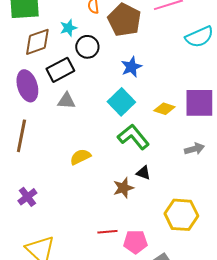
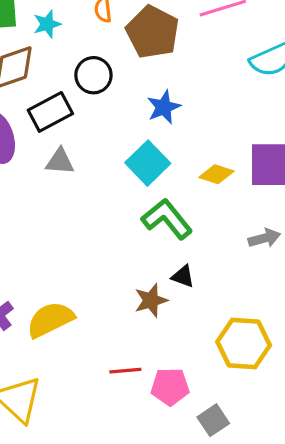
cyan star: (68, 28) -> (47, 24), moved
yellow semicircle: (80, 157) -> (50, 320), moved, size x1.4

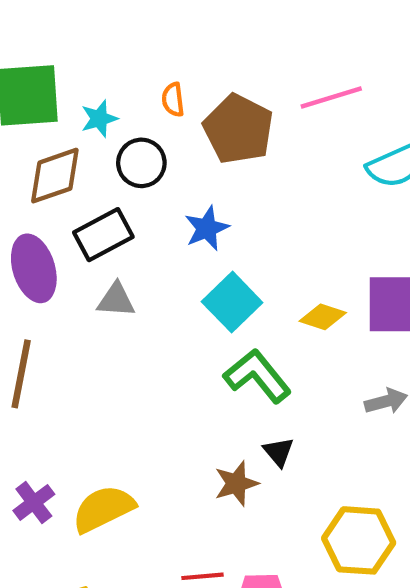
black circle: (93, 75) -> (141, 163), moved
blue star: (164, 107) -> (207, 228), moved
black triangle: (183, 276) -> (278, 452), turned 30

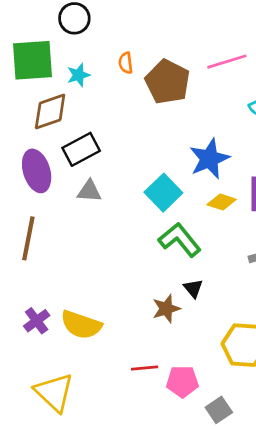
black circle: (141, 163) -> (74, 18), moved
blue star: (207, 228) -> (209, 159), moved, size x1.4
yellow semicircle: (103, 509) -> (81, 325), turned -135

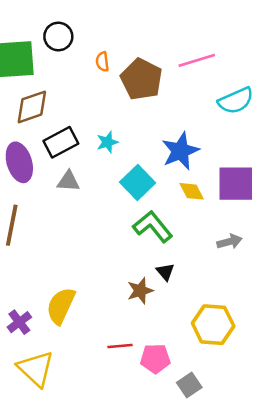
black circle: (74, 18) -> (58, 36), moved
cyan star: (78, 75) -> (107, 142), moved
yellow diamond: (222, 202) -> (192, 191), turned 44
purple cross: (37, 321) -> (19, 322), moved
yellow semicircle: (81, 325) -> (61, 306), turned 96

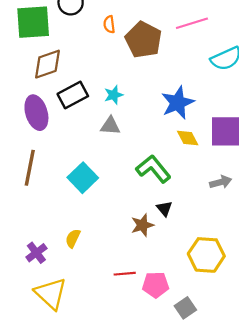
gray triangle: (68, 181) -> (110, 126), moved
cyan square: (138, 182) -> (83, 178), moved
yellow semicircle: (61, 306) -> (73, 238), size x0.6

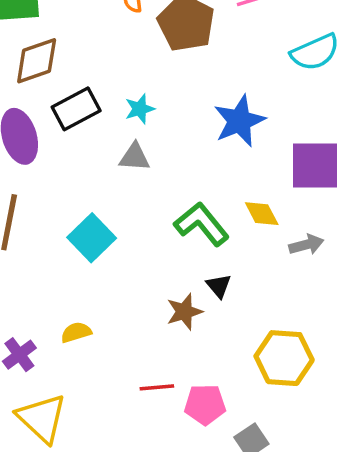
yellow diamond: (188, 138) -> (262, 214), moved
yellow semicircle: (73, 238) -> (76, 332), turned 48

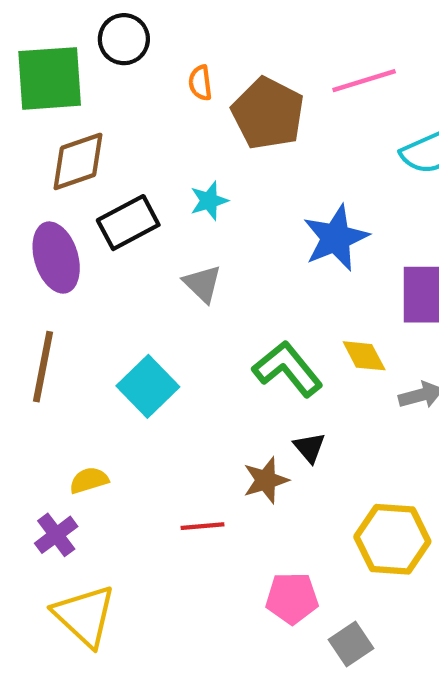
cyan star: (140, 109) -> (209, 201), moved
gray triangle: (135, 157) -> (202, 284), turned 40
yellow semicircle: (76, 332) -> (89, 480), moved
red line: (157, 387) -> (202, 526), moved

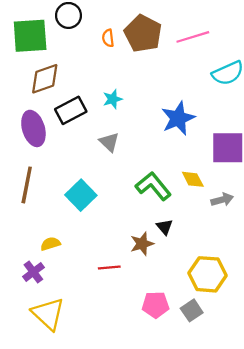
brown pentagon: (268, 113) -> (143, 34), moved
gray square: (351, 644) -> (192, 310), moved

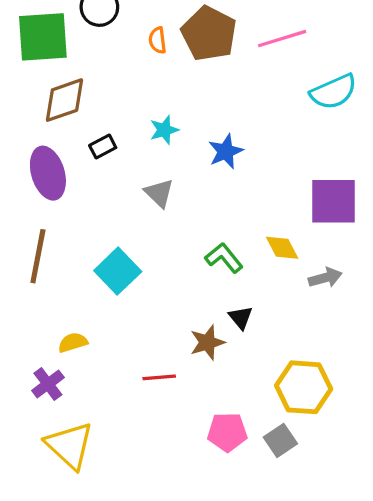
black rectangle: (71, 110) -> (103, 147), size x0.6
blue star: (178, 118) -> (226, 152), moved, size x0.7
green L-shape: (153, 186) -> (224, 258), size x0.7

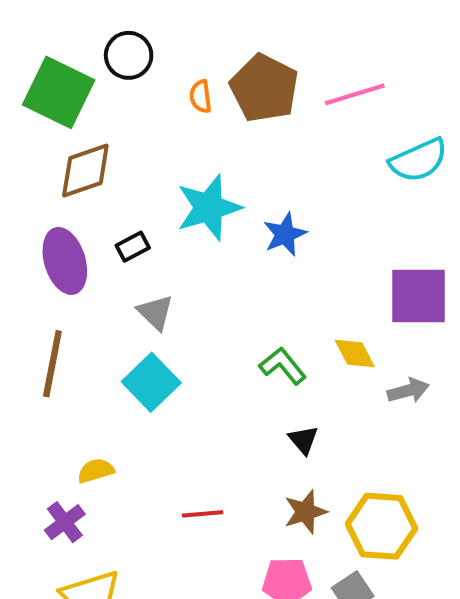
green square: (43, 37) -> (59, 92), turned 30
cyan star: (164, 130) -> (209, 208), size x1.8
black rectangle: (103, 147) -> (133, 247), moved
gray triangle: (159, 193) -> (155, 312), moved
brown star: (207, 342) -> (305, 512), moved

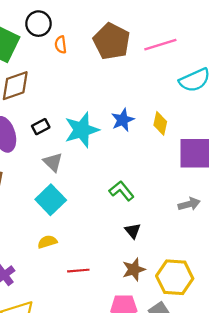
orange semicircle: (201, 96) -> (61, 45), moved
cyan star: (209, 208) -> (82, 130), moved
yellow diamond: (355, 353) -> (160, 123), moved, turned 40
yellow semicircle: (96, 471) -> (47, 242), moved

